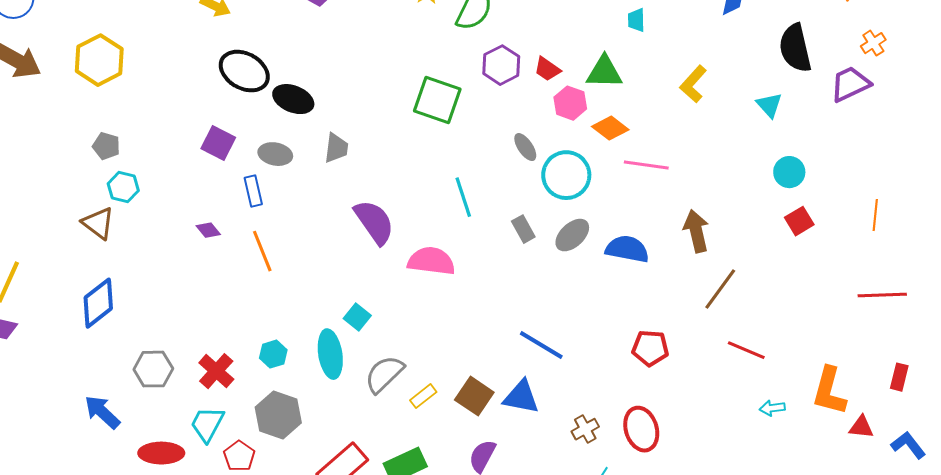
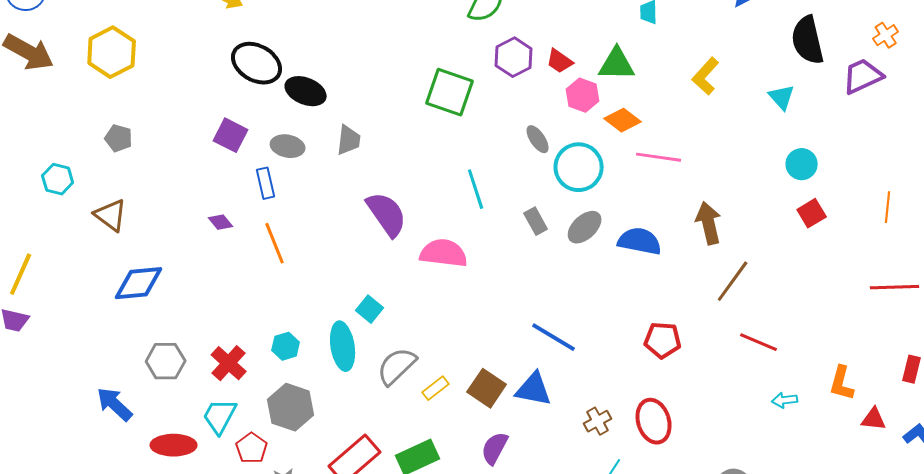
cyan hexagon: (123, 187) -> (58, 179), moved
blue diamond: (98, 303) -> (139, 283), moved, turned 33
orange L-shape: (829, 391) -> (842, 383), size x0.7

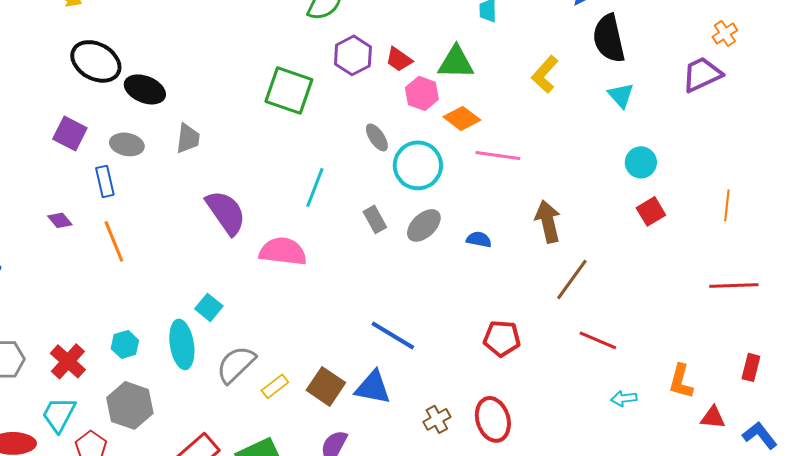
black semicircle: (808, 40) -> (609, 38), moved
cyan line: (476, 189) -> (315, 187), turned 39
blue semicircle: (640, 241) -> (479, 239), size x0.6

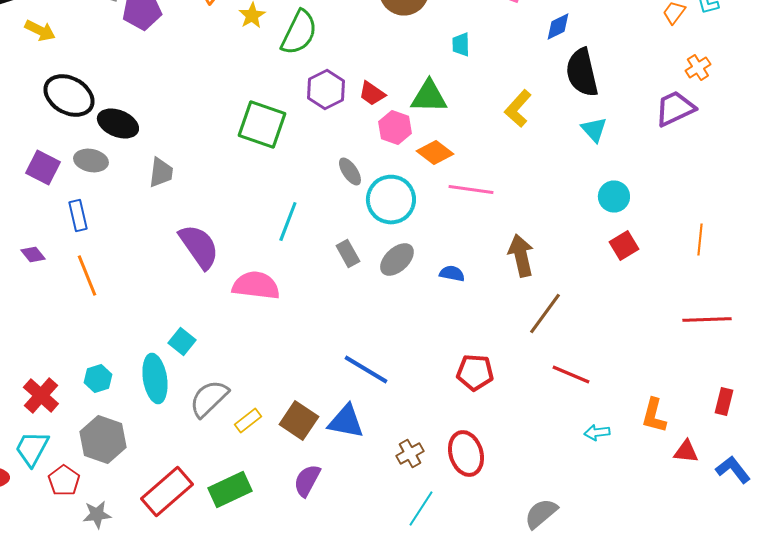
gray ellipse: (127, 144) -> (91, 160), moved

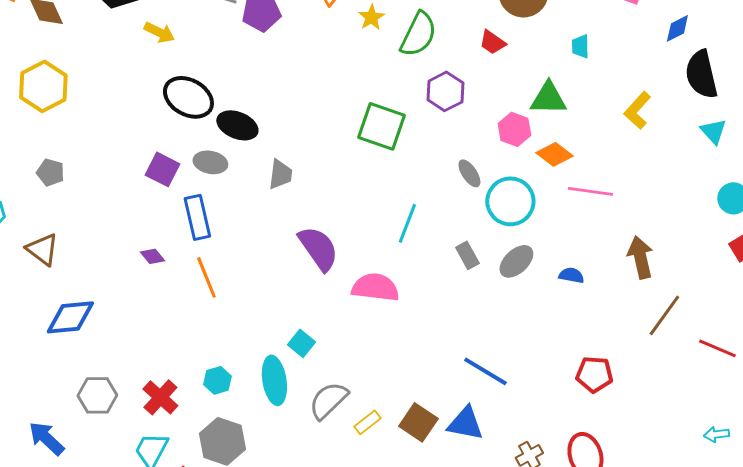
red trapezoid: (372, 94) -> (492, 42), moved
blue rectangle: (78, 216) -> (197, 217), size x1.4
red line: (571, 374) -> (717, 348), moved

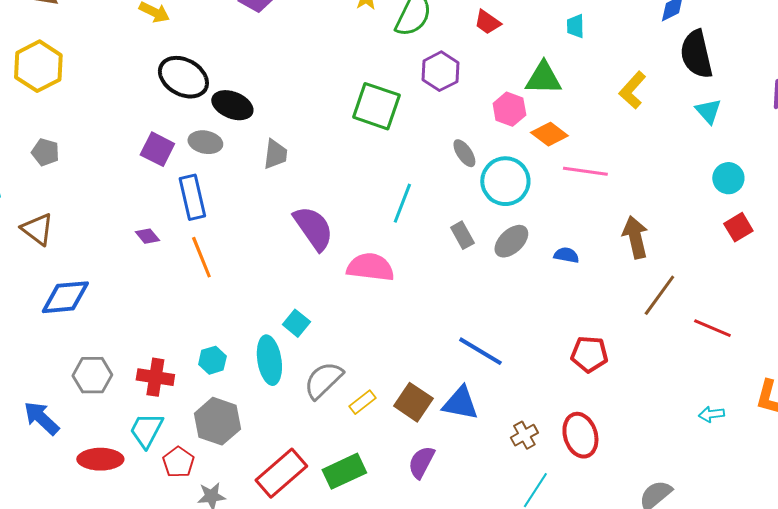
red cross: (160, 397) -> (155, 377), turned -33

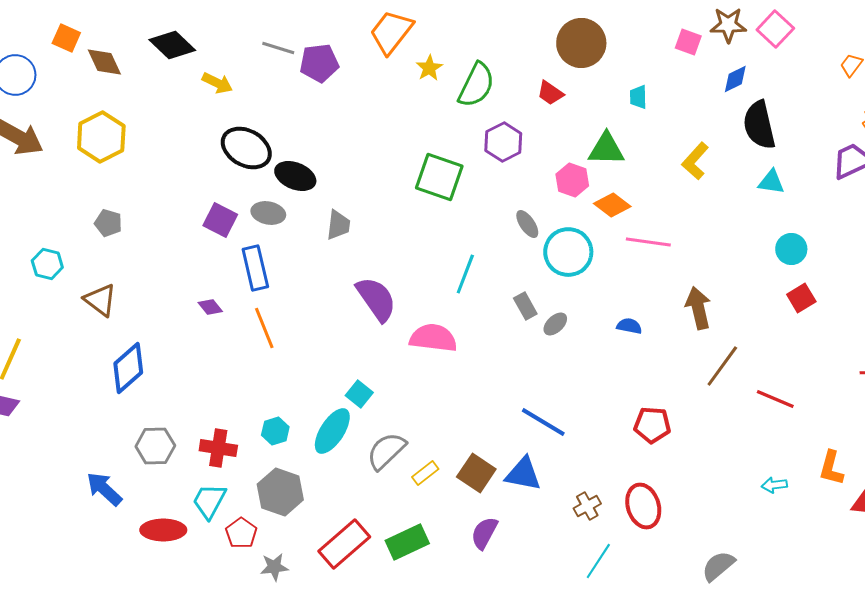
cyan triangle: (708, 111) -> (771, 182), turned -40
gray ellipse: (511, 241) -> (555, 324), moved, size x0.7
blue diamond: (65, 297) -> (128, 368), turned -36
cyan ellipse: (269, 360) -> (332, 431), turned 42

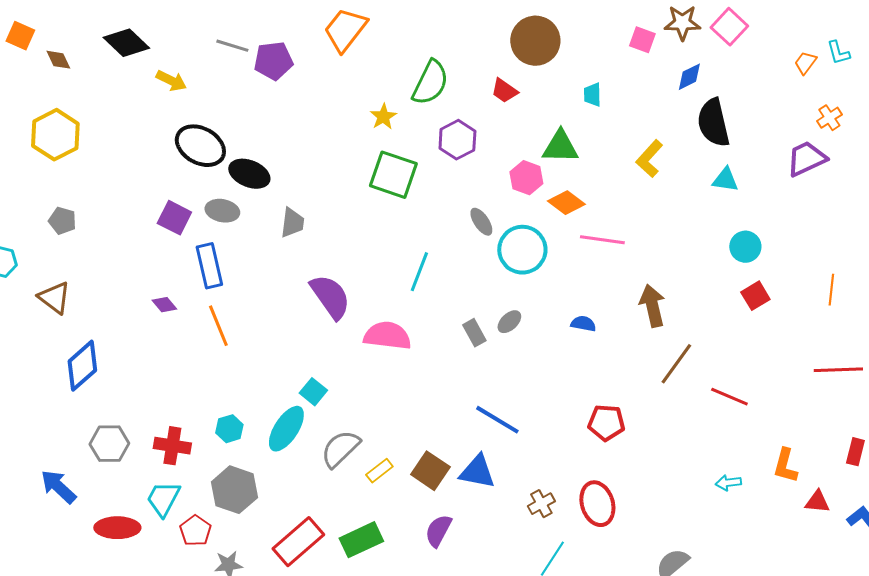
brown diamond: (104, 62) -> (58, 60), size x0.7
yellow star: (429, 68) -> (383, 117), moved
gray rectangle: (525, 306) -> (474, 333), moved

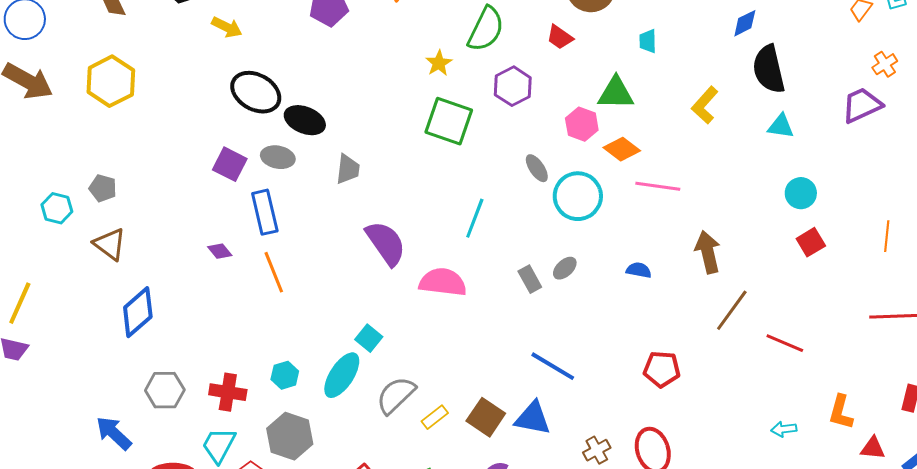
gray pentagon: (62, 221) -> (103, 188), moved

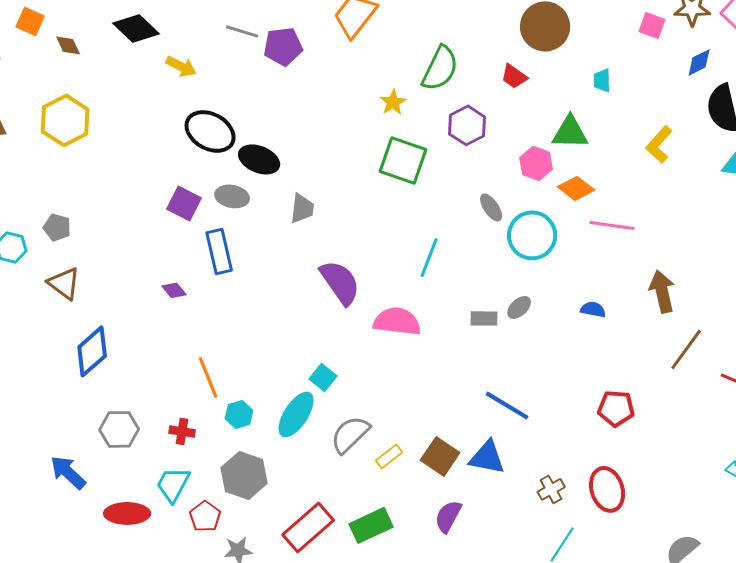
orange line: (274, 272) -> (208, 377), moved
gray rectangle: (530, 279) -> (484, 318), turned -60
red cross: (228, 392) -> (182, 431), size x0.7

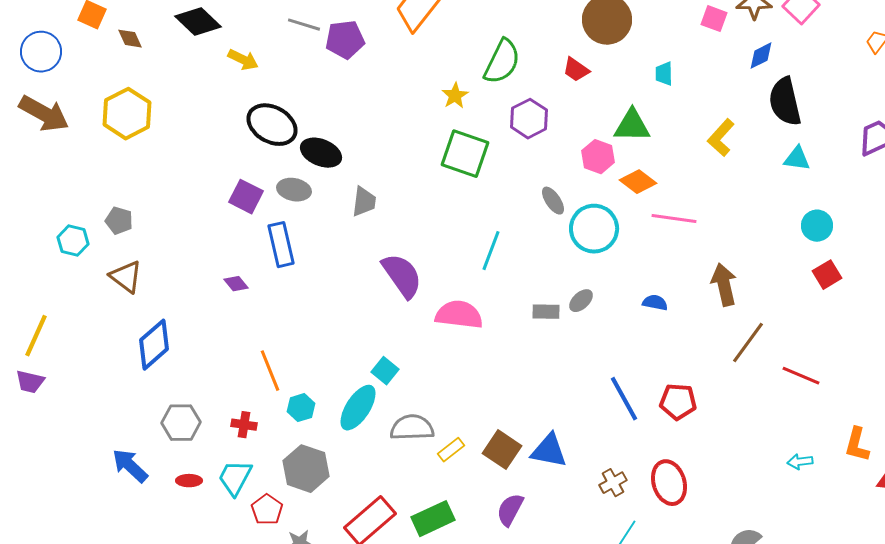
blue line: (507, 405) -> (624, 399), moved, turned 30
gray semicircle: (350, 434) -> (412, 428), turned 42
red ellipse: (127, 513) -> (189, 481), moved, size x0.6

